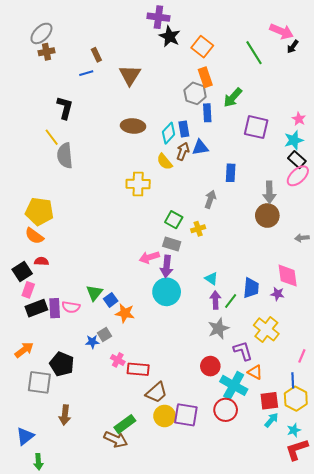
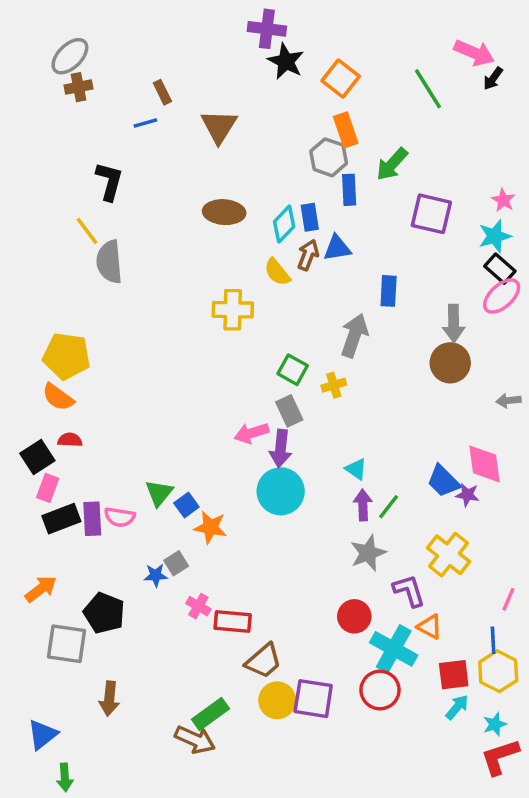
gray arrow: (210, 199) -> (354, 335), size x1.4
gray rectangle: (172, 244) -> (289, 411), turned 48
blue trapezoid: (251, 288) -> (443, 481), moved, turned 130

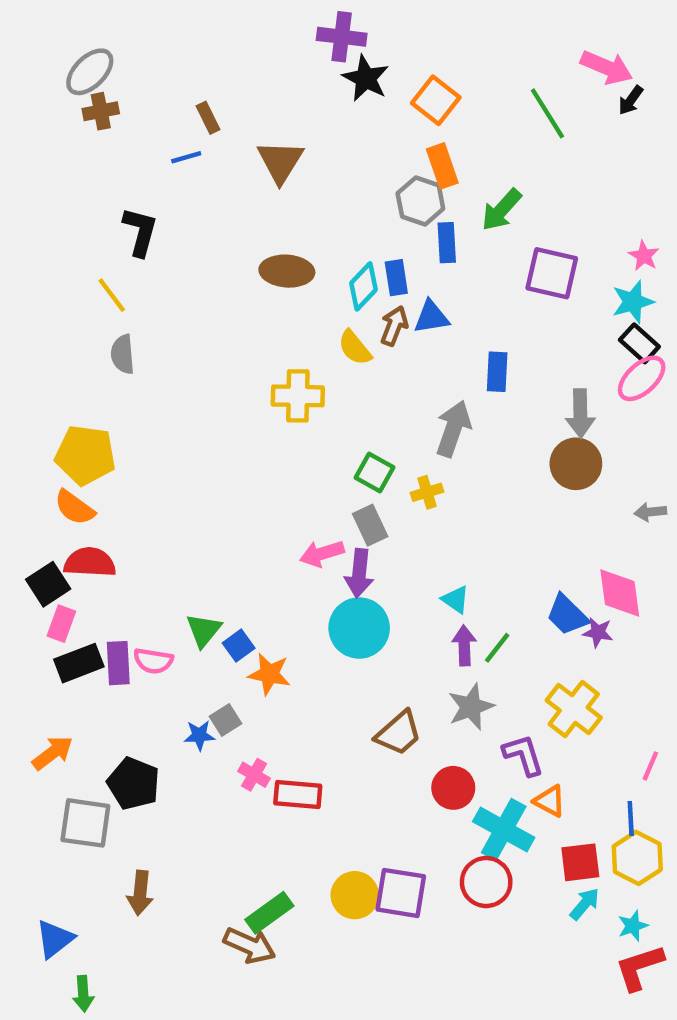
gray semicircle: (109, 262) -> (123, 354), moved, size x0.7
red semicircle: (70, 440) -> (90, 562), size x1.6
brown trapezoid: (264, 661) -> (399, 733), moved

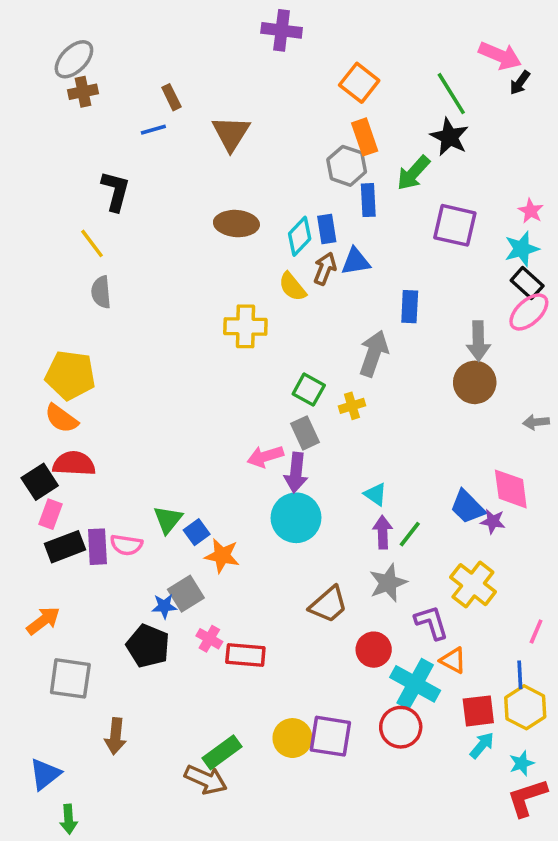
black star: (366, 78) -> (449, 137), moved
gray square: (226, 720) -> (186, 594), size x1.4
black pentagon: (134, 783) -> (148, 646), moved

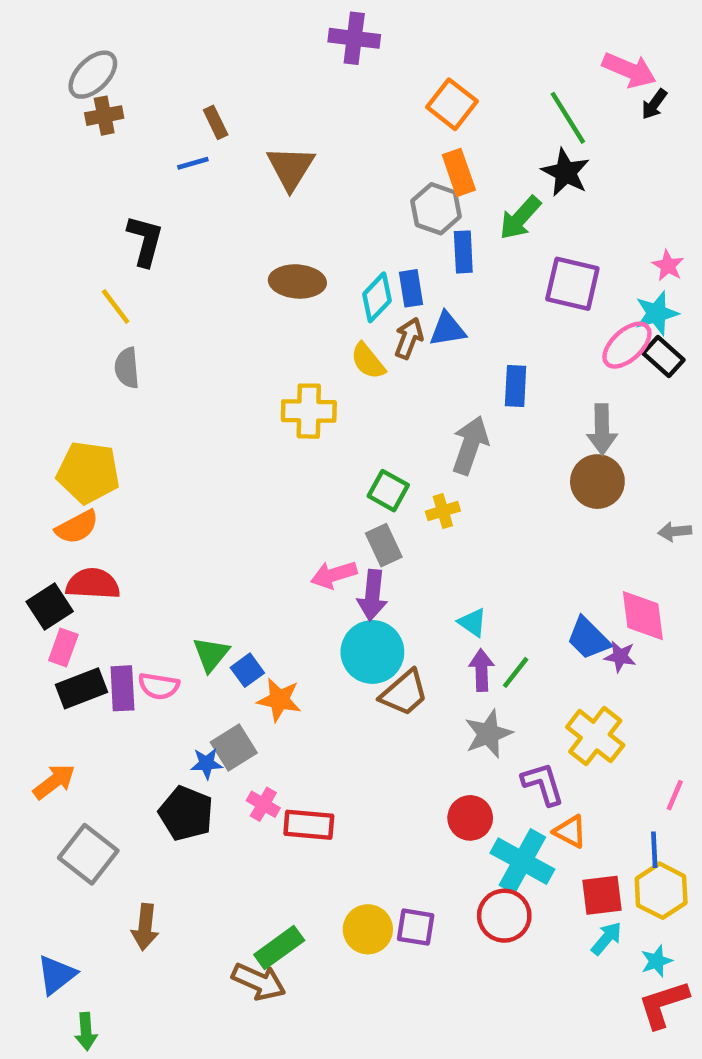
pink ellipse: (529, 312) -> (627, 345), moved
orange semicircle: (61, 418) -> (77, 527), turned -64
brown trapezoid: (328, 604) -> (404, 693), moved
gray square: (70, 678) -> (88, 854), turned 30
purple square: (330, 736) -> (416, 927), size x0.7

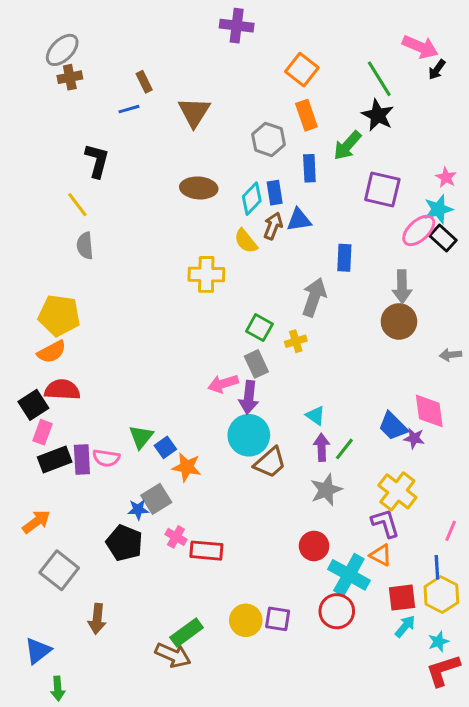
gray hexagon: (436, 209) -> (269, 139), moved
purple L-shape: (543, 784) -> (385, 523), moved

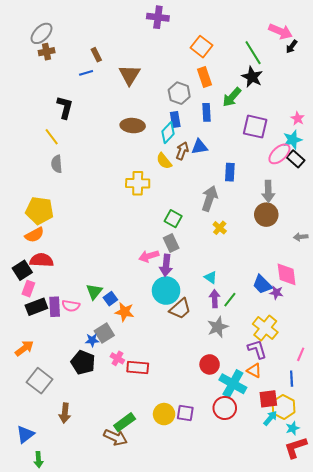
blue rectangle: (275, 193) -> (175, 119), moved
yellow cross: (296, 341) -> (220, 228), moved, turned -32
yellow hexagon: (441, 595) -> (283, 407), moved

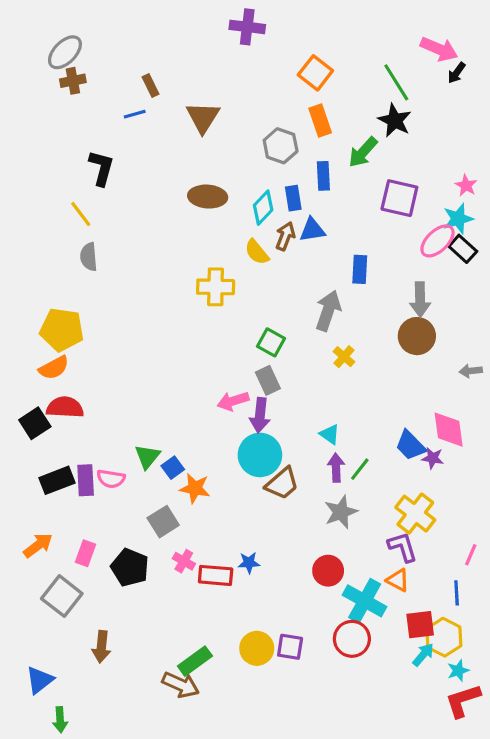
blue rectangle: (175, 119) -> (293, 198), moved
pink rectangle: (28, 289) -> (86, 553), moved
blue star: (92, 340) -> (249, 563), moved

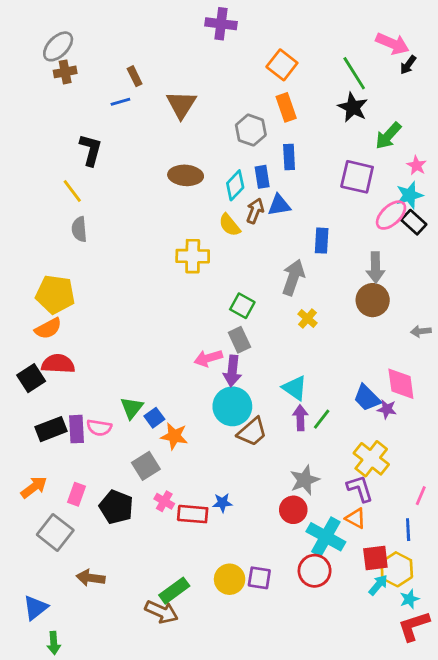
green arrow: (363, 152) -> (388, 136), moved
cyan triangle: (330, 434) -> (295, 388), size x1.4
gray star: (341, 512) -> (305, 480), moved
brown arrow: (101, 647) -> (91, 578), turned 92

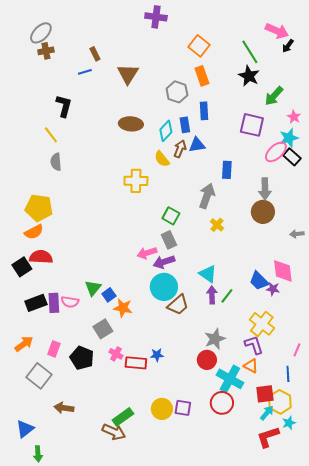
purple arrow: (232, 371) -> (164, 262), turned 65
red L-shape: (414, 626) -> (268, 437), moved

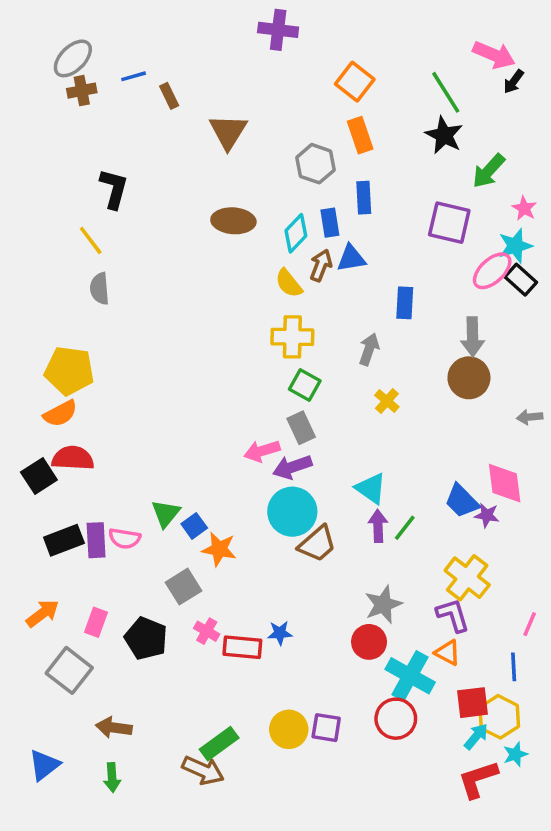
blue line: (85, 72) -> (134, 76), moved
yellow cross: (136, 181) -> (292, 337), moved
gray arrow: (207, 196) -> (369, 349), size x0.7
green arrow: (38, 454) -> (112, 778), moved

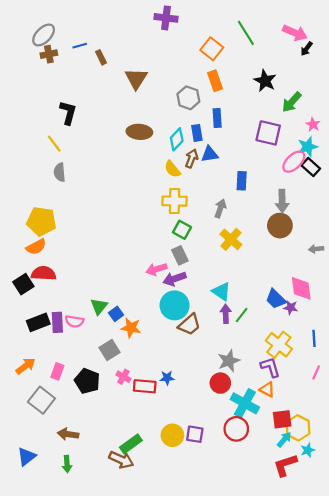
green line: (446, 92) -> (246, 33), moved
yellow cross: (387, 401) -> (231, 239), size x1.5
blue line: (514, 667) -> (314, 338), moved

